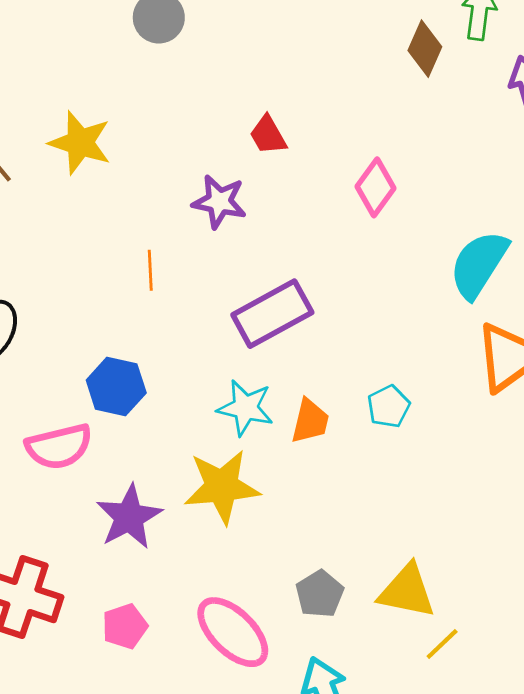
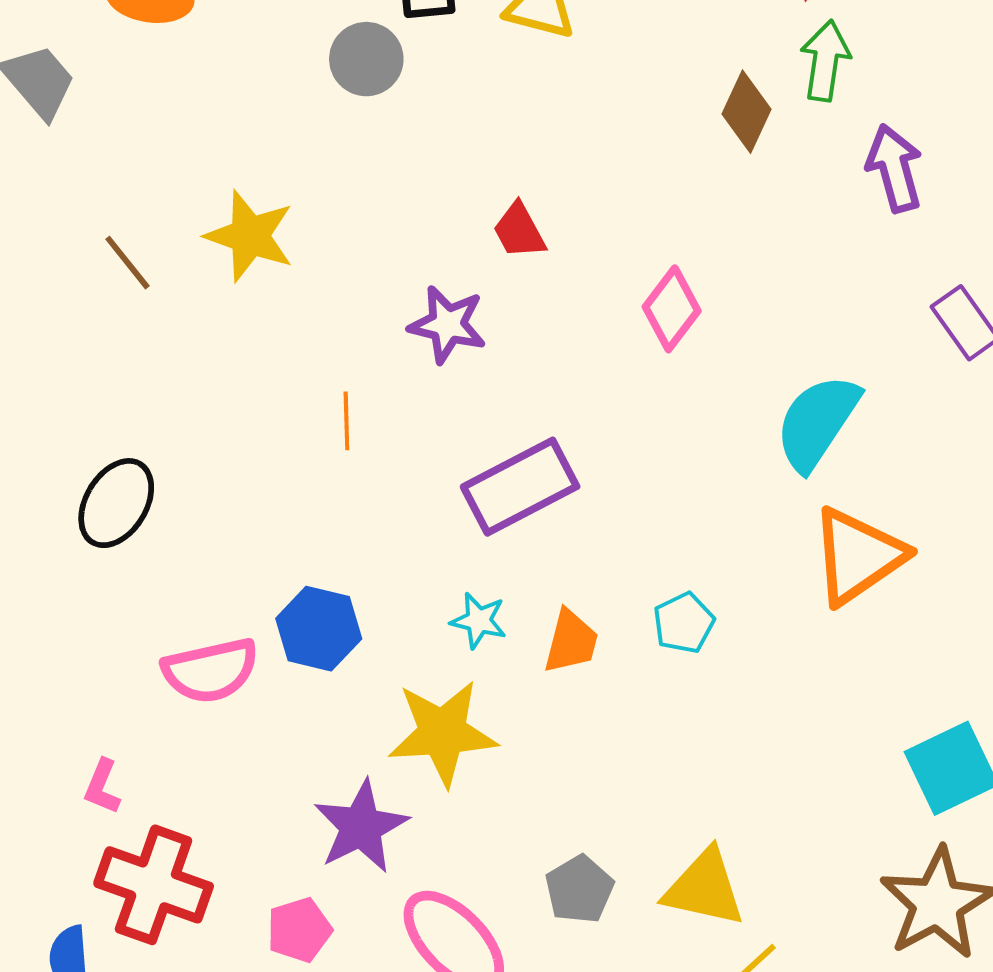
blue hexagon: (116, 387) -> (319, 629), moved
cyan star: (245, 408) -> (479, 621), size x0.7
purple star: (129, 517) -> (361, 827), moved

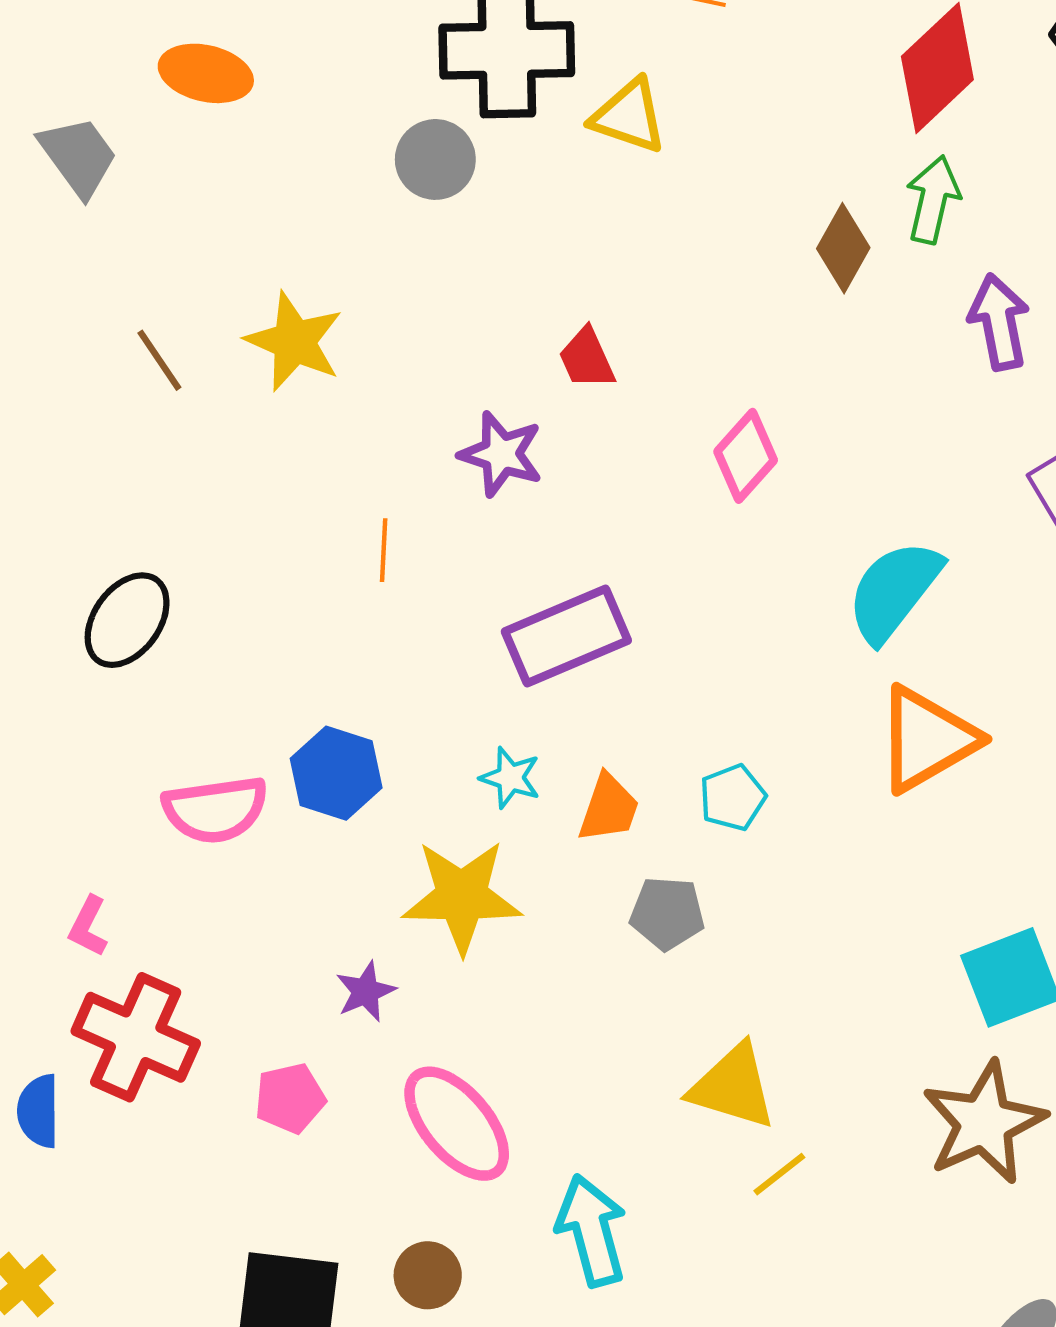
purple star: (361, 827) -> (366, 991), size x0.6
gray pentagon: (579, 889) -> (667, 913), moved, turned 30

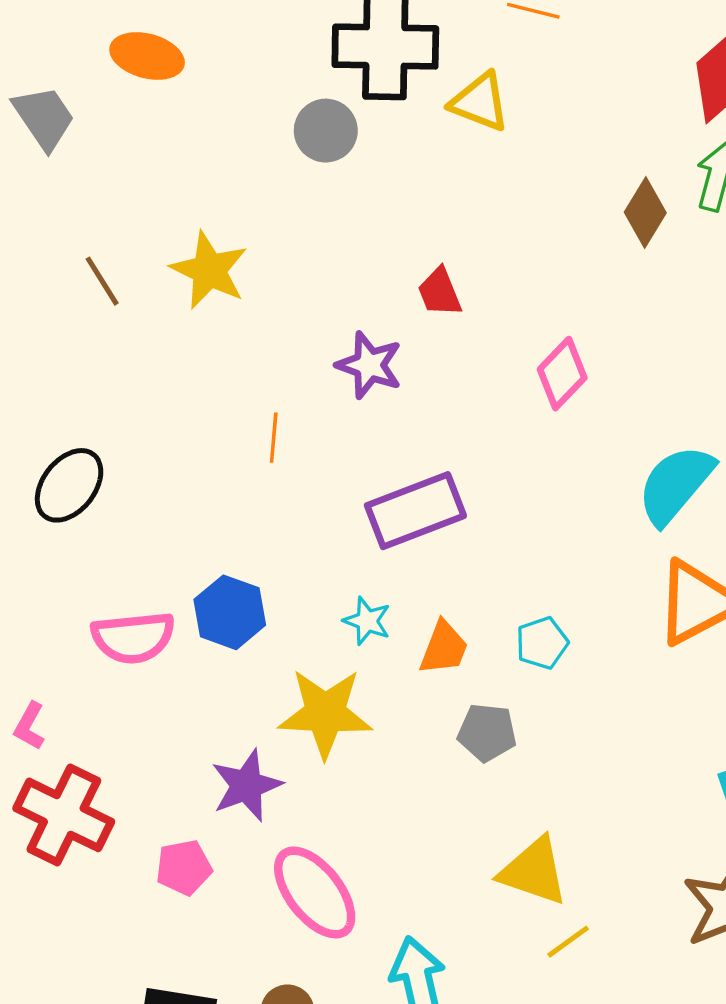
purple star: (366, 991) -> (247, 786), size x1.5

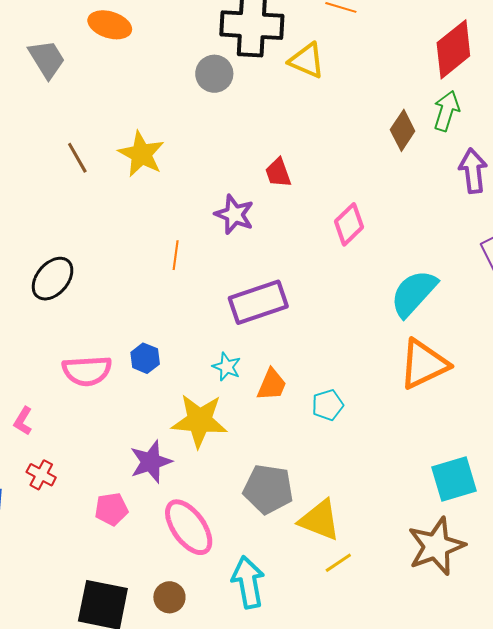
blue hexagon: (230, 612) -> (145, 358), size x0.7
cyan pentagon: (542, 643) -> (328, 405), moved
gray pentagon: (487, 732) -> (268, 489), moved, size x1.4
red cross: (64, 815) -> (41, 475), size x0.5

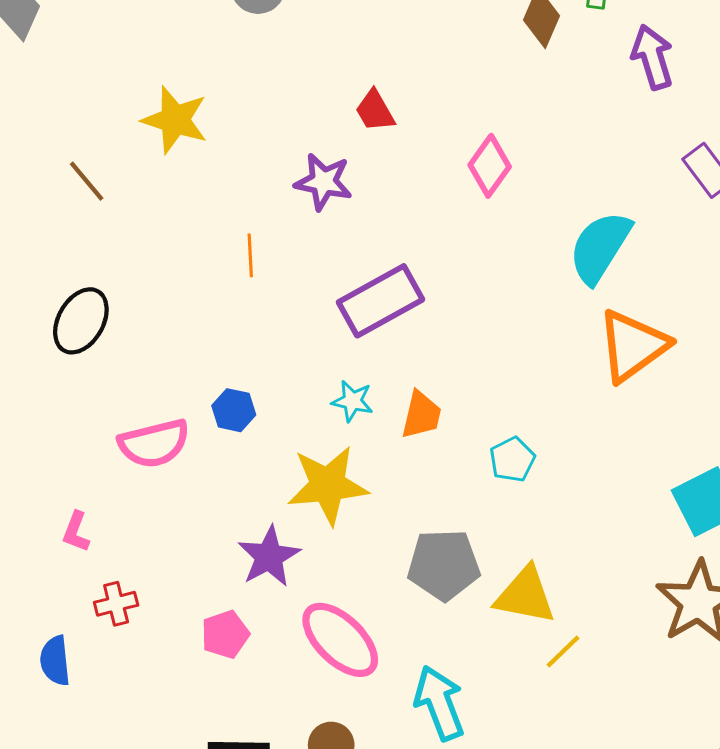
brown line: (77, 158) -> (87, 181), moved
cyan pentagon: (328, 405) -> (512, 459), moved
red cross: (41, 475) -> (116, 604), turned -32

